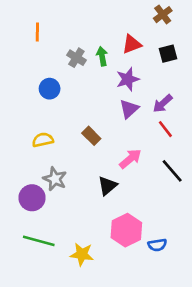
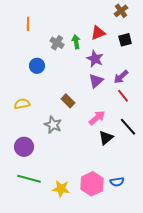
purple star: (128, 79) -> (95, 59), turned -30
yellow semicircle: (43, 140) -> (22, 104), moved
gray star: (55, 179) -> (53, 125), moved
black triangle: (107, 186) -> (106, 138), moved
pink hexagon: (126, 230) -> (92, 184), moved

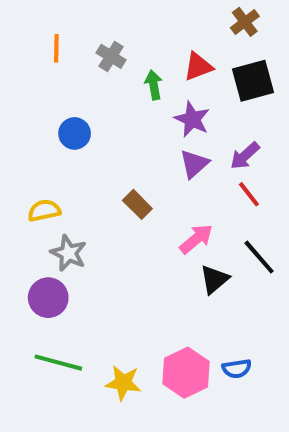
black square: (125, 40) -> (253, 81), size x1.5
gray cross: (57, 43) -> (111, 56), moved
gray star: (53, 125) -> (68, 253), moved

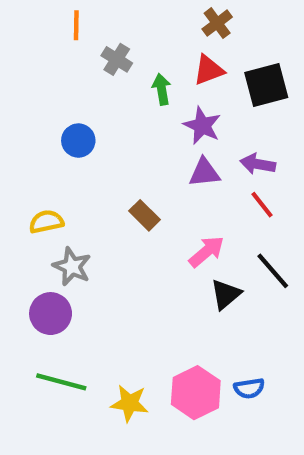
brown cross: (245, 22) -> (217, 23), moved
orange line: (56, 48) -> (76, 25), moved
purple arrow: (245, 156) -> (258, 164), turned 52
purple triangle: (194, 164) -> (204, 173), turned 36

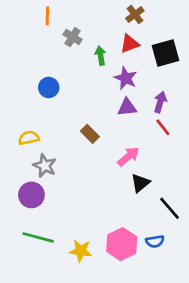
purple arrow: (258, 164) -> (160, 102), turned 96
black line: (273, 271) -> (169, 208), moved

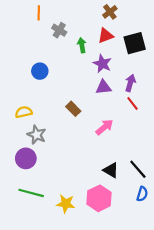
black triangle: (140, 183) -> (111, 170), moved, turned -49
blue semicircle: (155, 241) -> (142, 194), moved, turned -64

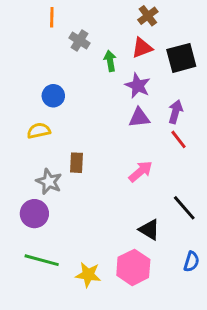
brown rectangle: (73, 109) -> (77, 163), moved, turned 48
yellow semicircle: (24, 112) -> (39, 131), moved
black line: (138, 169) -> (184, 208), moved

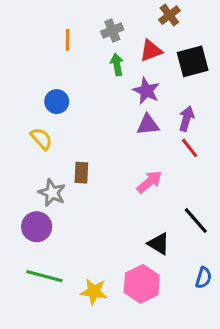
brown cross: (148, 16) -> (169, 15), moved
orange line: (52, 17) -> (68, 40), moved
gray cross: (79, 40) -> (112, 31), moved, turned 36
yellow semicircle: (39, 131) -> (41, 139), turned 60

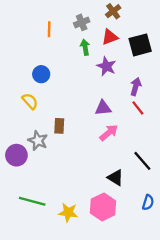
brown cross: (169, 15) -> (113, 11), moved
purple triangle: (148, 125) -> (103, 108), moved
purple circle: (37, 227) -> (16, 155), moved

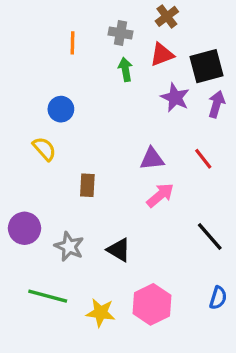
gray cross: (82, 22) -> (120, 33), turned 32
purple star: (106, 66) -> (175, 98), moved
purple arrow: (136, 87) -> (216, 104), moved
gray star: (38, 141) -> (69, 246), moved
black triangle: (115, 178) -> (119, 250), moved

